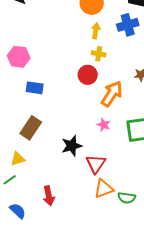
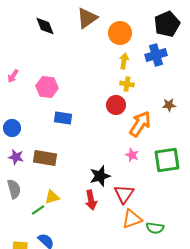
brown rectangle: (31, 128) -> (45, 158), moved, turned 65
yellow triangle: (18, 159) -> (52, 197), moved
red arrow: (49, 196) -> (91, 200), moved

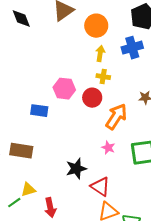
pink hexagon: (47, 87) -> (64, 89), moved
red triangle: (124, 194) -> (100, 187), turned -30
red arrow: (91, 200) -> (50, 208), moved

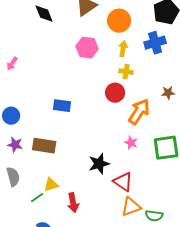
pink hexagon: (64, 89) -> (87, 48), moved

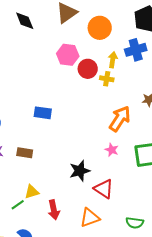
yellow arrow: (123, 49) -> (113, 60), moved
red circle: (115, 93) -> (88, 69), moved
brown rectangle: (44, 146) -> (25, 153), size x0.7
orange triangle: (131, 207) -> (90, 218), moved

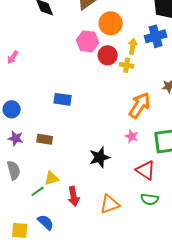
orange circle: (100, 28) -> (111, 23), moved
red triangle: (104, 189) -> (146, 170), moved
green semicircle: (135, 223) -> (150, 199), moved

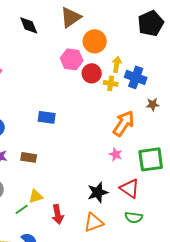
blue cross: (156, 36) -> (136, 77), moved, turned 35
black star: (100, 157) -> (98, 192), moved

